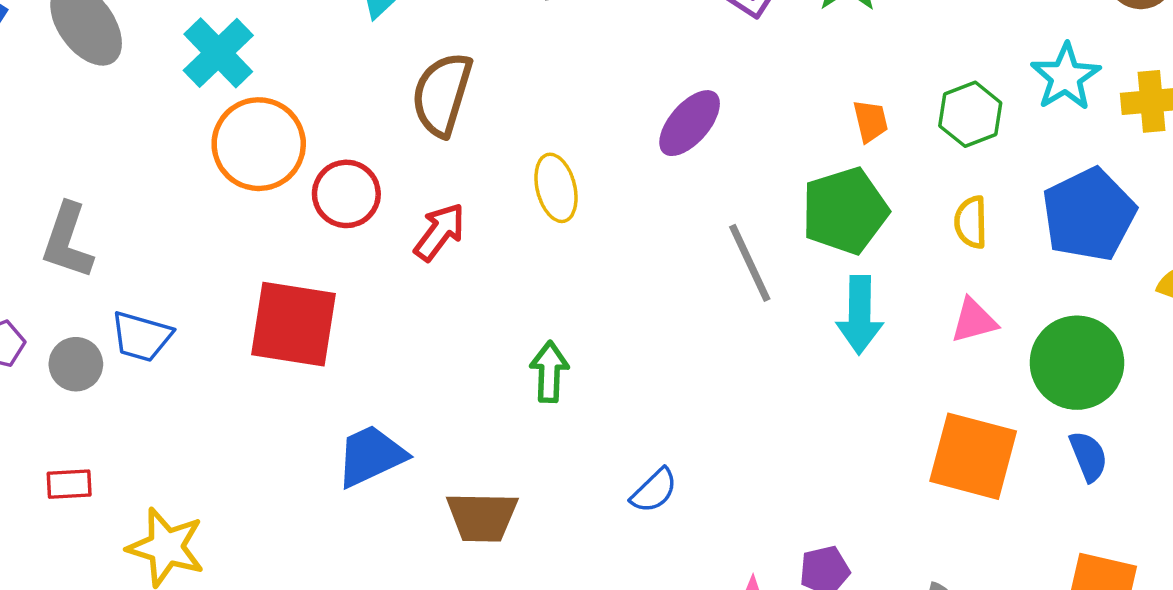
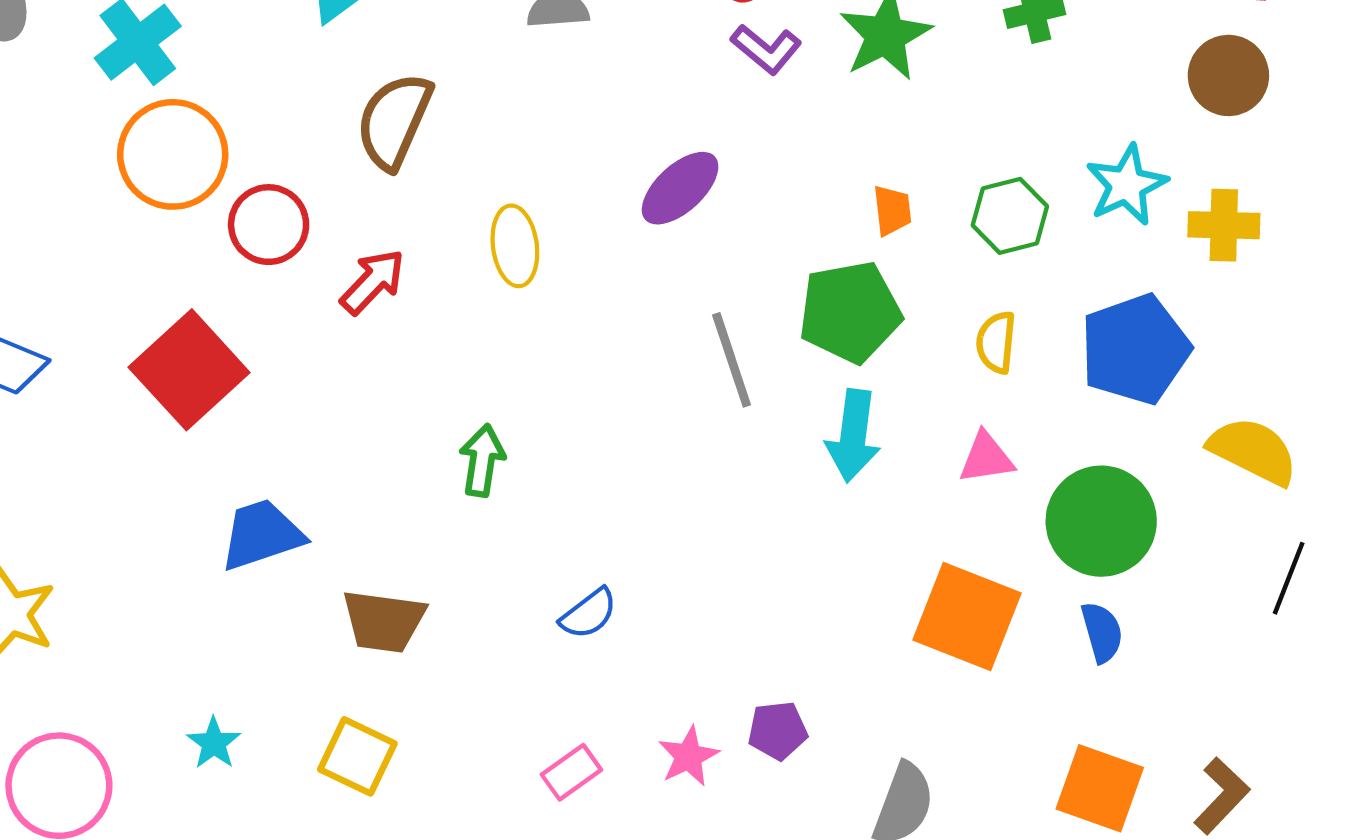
red square: (293, 324) -> (189, 370), turned 32

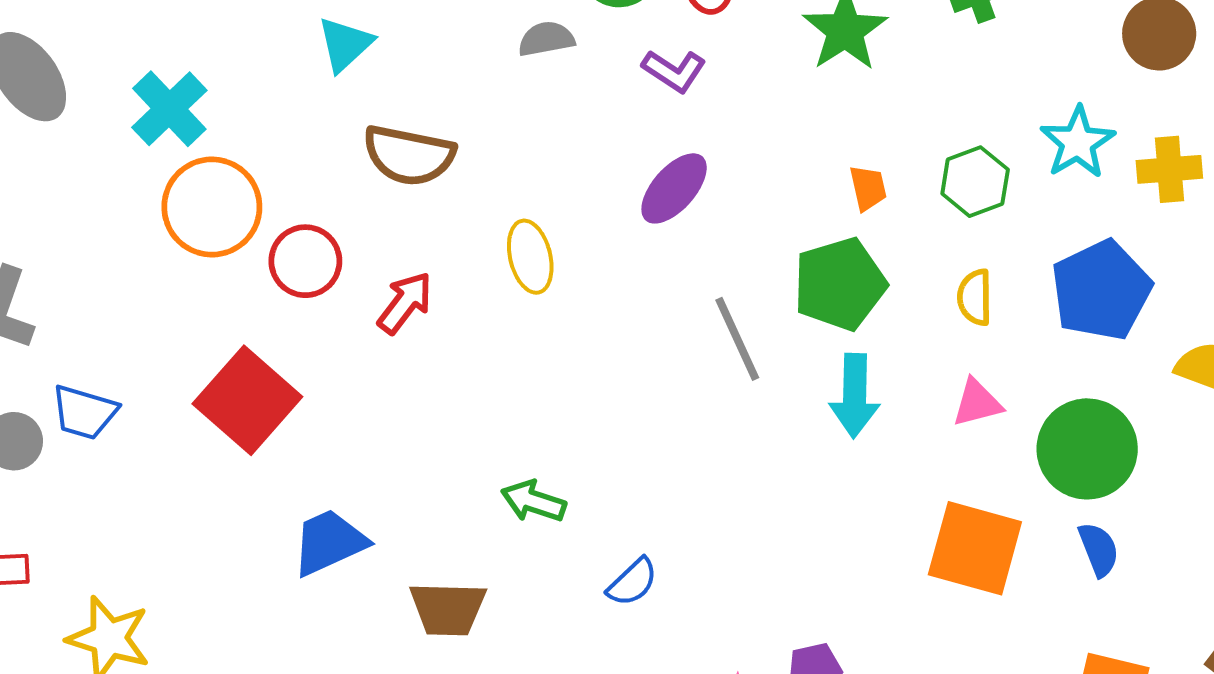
purple L-shape: (766, 49) -> (674, 71), moved
brown semicircle: (394, 121) -> (409, 155), turned -96
green arrow: (482, 460) -> (533, 501), moved, turned -74

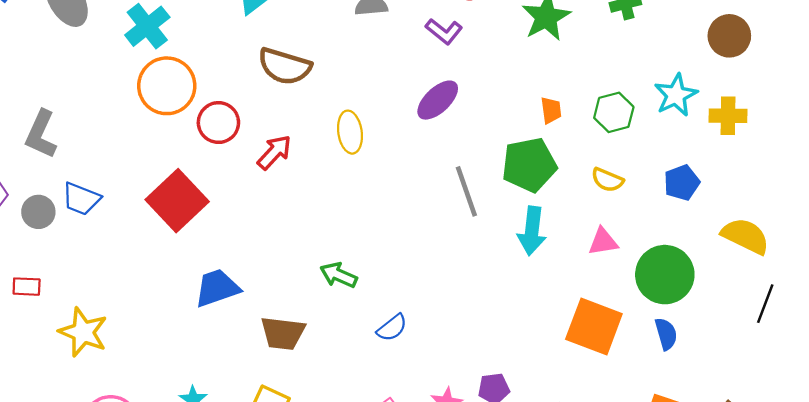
blue pentagon: (1101, 290) -> (682, 183), size x0.6
yellow semicircle: (975, 297) -> (607, 180), turned -72

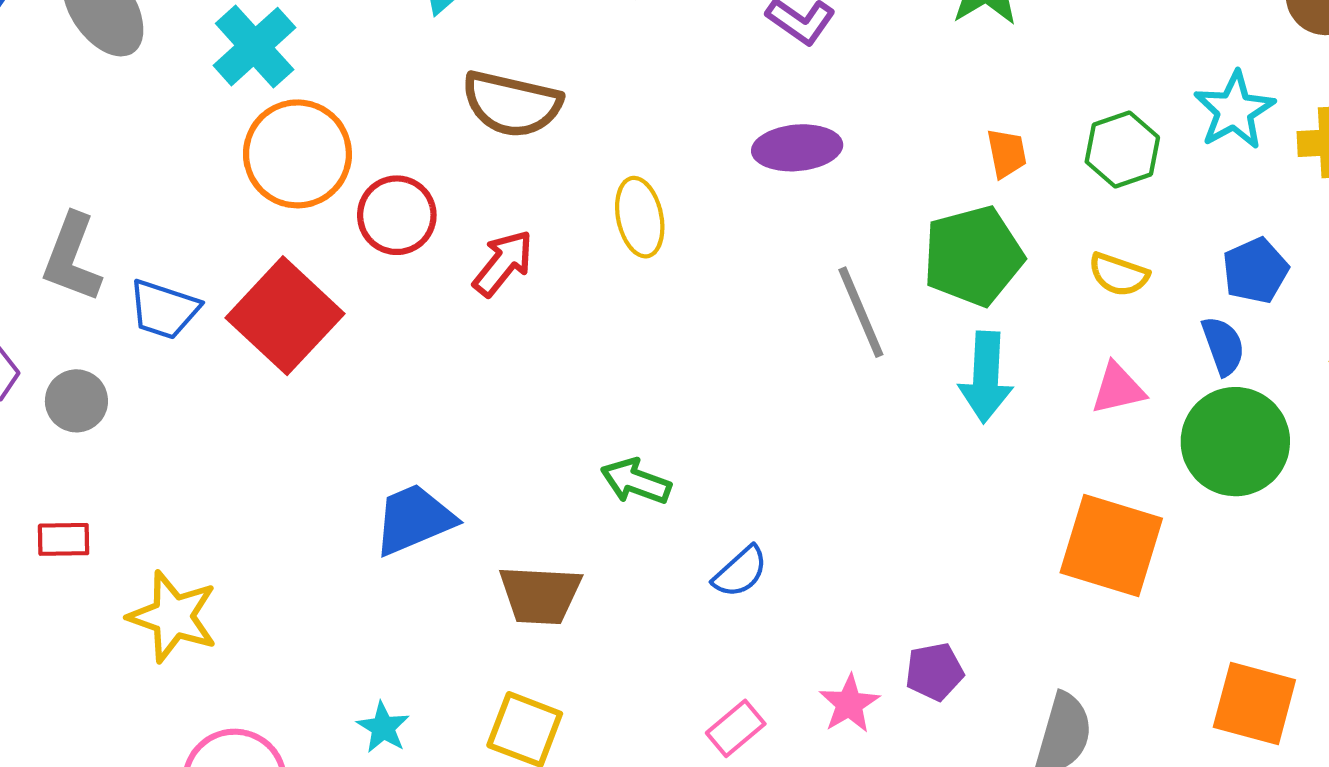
purple ellipse: (438, 100) -> (797, 148), turned 42
blue trapezoid: (81, 199) -> (164, 309), moved
red square: (177, 201) -> (285, 316), moved
blue semicircle: (666, 334) -> (1223, 346), moved

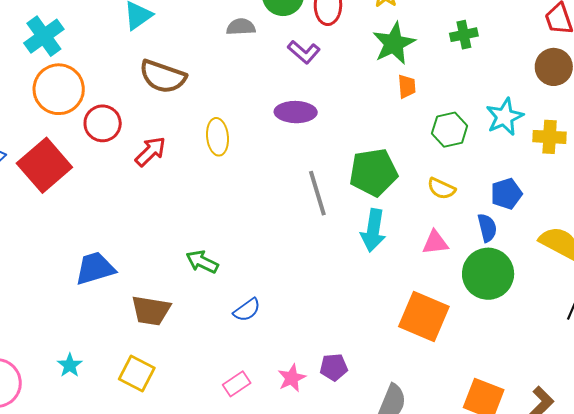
orange trapezoid: (1007, 153) -> (407, 86), moved

